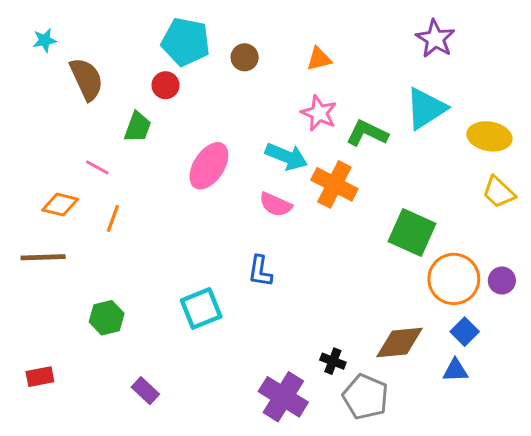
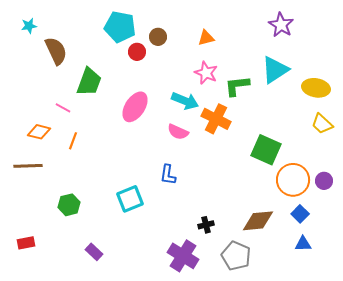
red circle: (166, 85) -> (137, 52), moved
green trapezoid: (138, 127) -> (89, 82), size x1.4
green L-shape: (367, 133) -> (237, 86), turned -32
black cross: (333, 361) -> (206, 225), moved, turned -35
blue triangle: (455, 370) -> (303, 244), moved

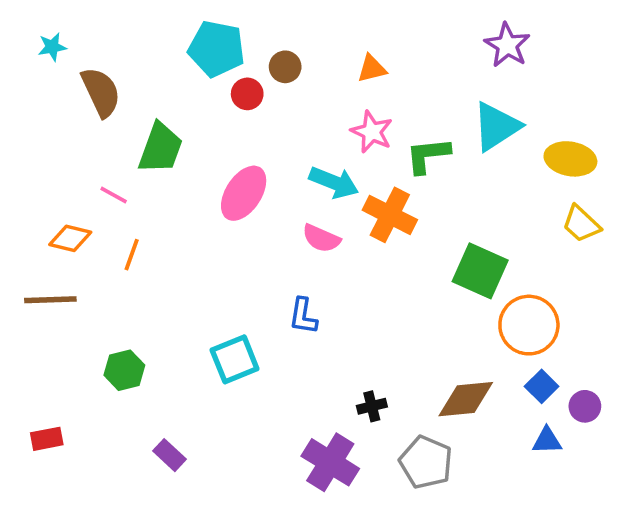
purple circle: (324, 181) -> (585, 406), moved

